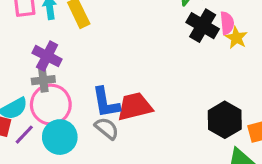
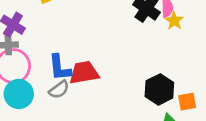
gray semicircle: (107, 128) -> (59, 90), turned 100

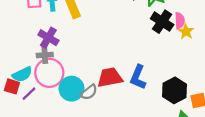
blue L-shape: (60, 68) -> (138, 77), moved, turned 30
cyan circle: (19, 94) -> (72, 89), moved

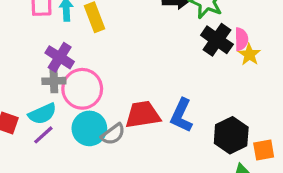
pink circle: (49, 73) -> (82, 89), moved
cyan semicircle: (22, 74) -> (42, 114), moved
purple line: (29, 94) -> (43, 135), moved

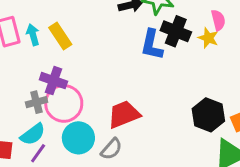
pink semicircle: (241, 39) -> (218, 20), moved
purple cross: (60, 57) -> (53, 81), moved
blue L-shape: (181, 115) -> (152, 45), moved
gray semicircle: (113, 134) -> (111, 149), moved

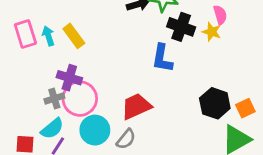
blue L-shape: (152, 45) -> (162, 58), moved

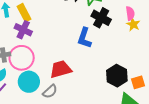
yellow star: (212, 32) -> (133, 24), moved
purple cross: (69, 78) -> (23, 30), moved

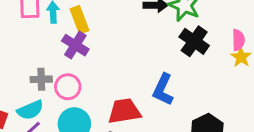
blue L-shape: (84, 38) -> (163, 90), moved
pink circle: (22, 58) -> (68, 87), size x0.7

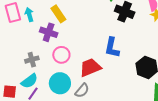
yellow rectangle: (80, 20) -> (58, 14), moved
pink circle: (68, 87) -> (61, 55), moved

